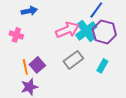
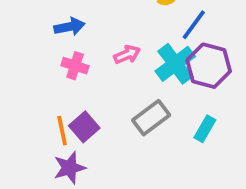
pink arrow: (67, 30) -> (127, 55), moved, size x0.6
pink cross: (16, 35) -> (75, 66), moved

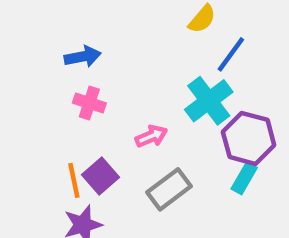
pink arrow: (127, 55) -> (151, 136), moved
purple hexagon: (209, 66) -> (249, 138), moved
gray rectangle: (151, 118) -> (169, 189), moved

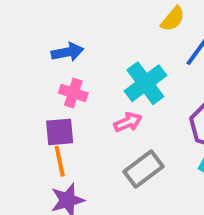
cyan cross: (209, 101) -> (145, 83), moved
purple square: (100, 176) -> (60, 132), moved, turned 36

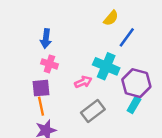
blue arrow: (67, 52) -> (46, 39), turned 108
cyan cross: (145, 83) -> (106, 66), moved, turned -30

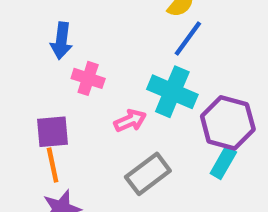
blue line: (127, 37) -> (188, 39), moved
pink cross: (49, 64) -> (88, 78), moved

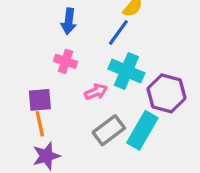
blue line: (188, 39) -> (118, 32), moved
blue arrow: (61, 41) -> (69, 21), moved
cyan rectangle: (223, 163) -> (142, 130), moved, size x1.6

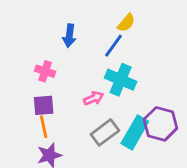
pink cross: (65, 61) -> (45, 71), moved
purple hexagon: (166, 93) -> (160, 124), moved

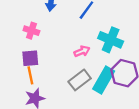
cyan cross: (121, 80) -> (111, 40), moved
pink arrow: (94, 98) -> (82, 51), moved

